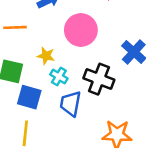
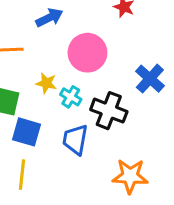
cyan cross: (59, 76) -> (71, 97), moved

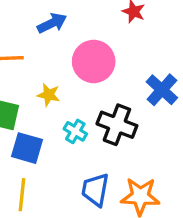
cyan cross: (71, 97) -> (75, 131), moved
blue trapezoid: (75, 139) -> (95, 190), moved

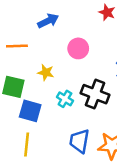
pink circle: (94, 61) -> (78, 48), size x0.7

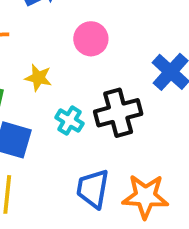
black cross: (95, 94) -> (118, 113), turned -36

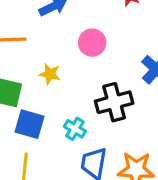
cyan cross: (69, 121) -> (75, 129), moved

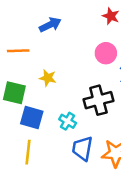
pink circle: (92, 43) -> (106, 53), moved

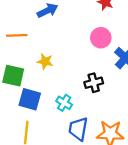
black cross: (98, 100) -> (94, 83), size x0.7

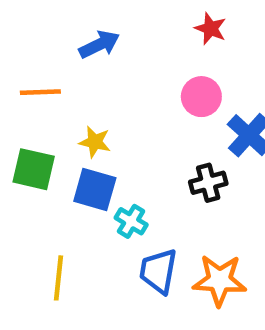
black cross: (94, 83) -> (208, 183), moved
blue square: (30, 99) -> (95, 190), moved

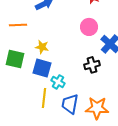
yellow line: (59, 278) -> (44, 98), moved

